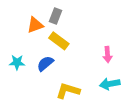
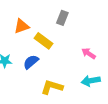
gray rectangle: (55, 16) -> (62, 18), moved
pink arrow: (107, 54) -> (89, 53), turned 128

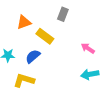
yellow L-shape: (52, 87) -> (24, 80), moved

